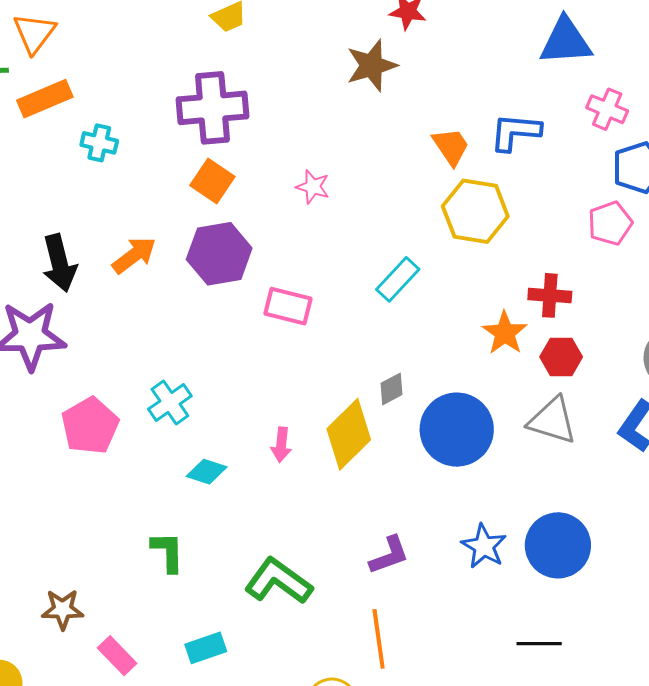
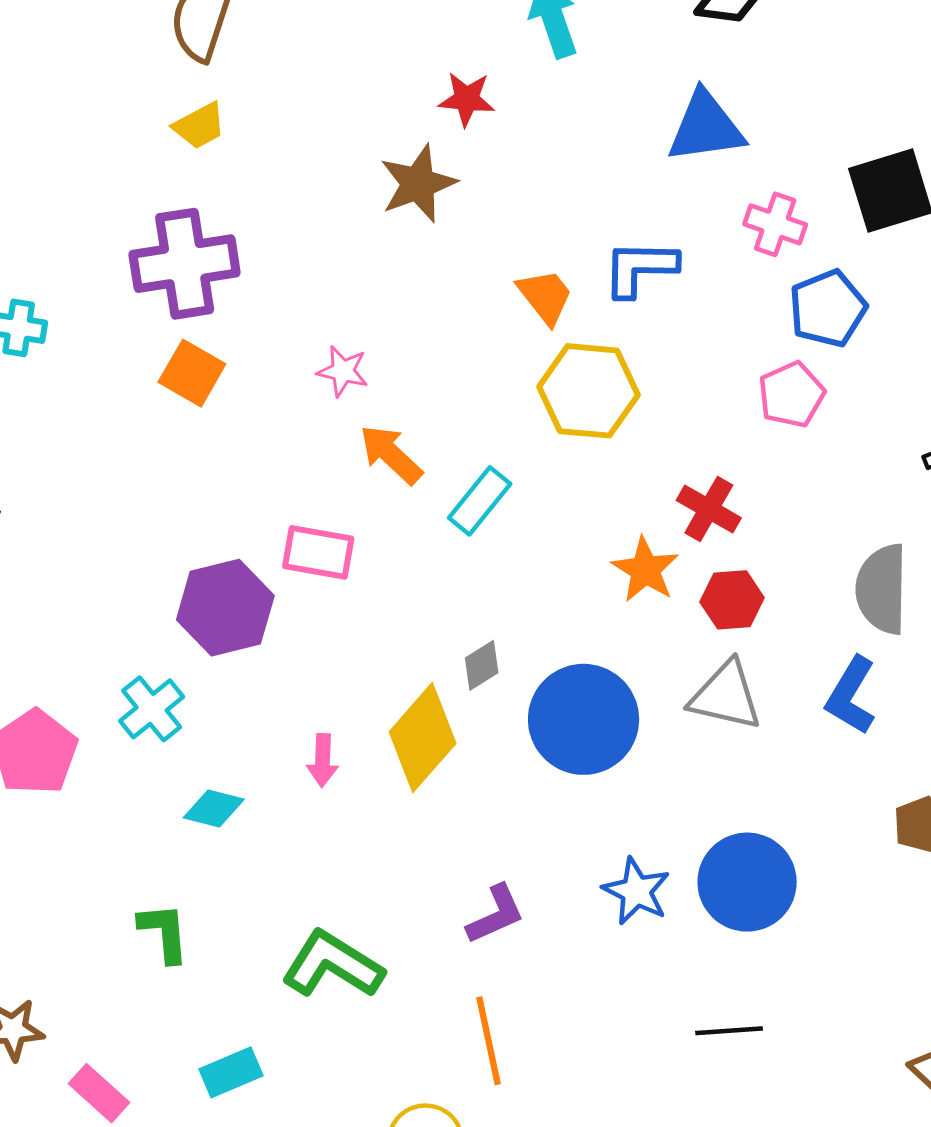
purple hexagon: (219, 254) -> (225, 608), moved
orange arrow: (134, 255) -> (391, 454), moved, turned -96
red cross: (550, 295) -> (709, 509), turned 30

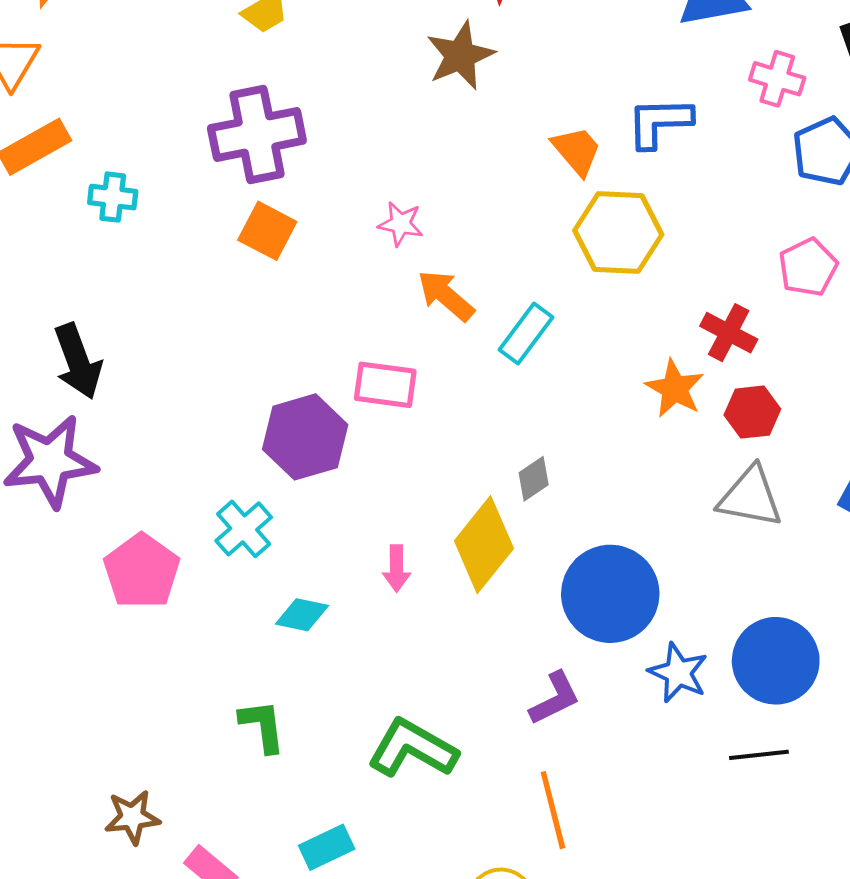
pink pentagon: (791, 395) -> (808, 267), moved
blue circle: (584, 719) -> (610, 594), moved
black line: (729, 1031) -> (759, 755), moved

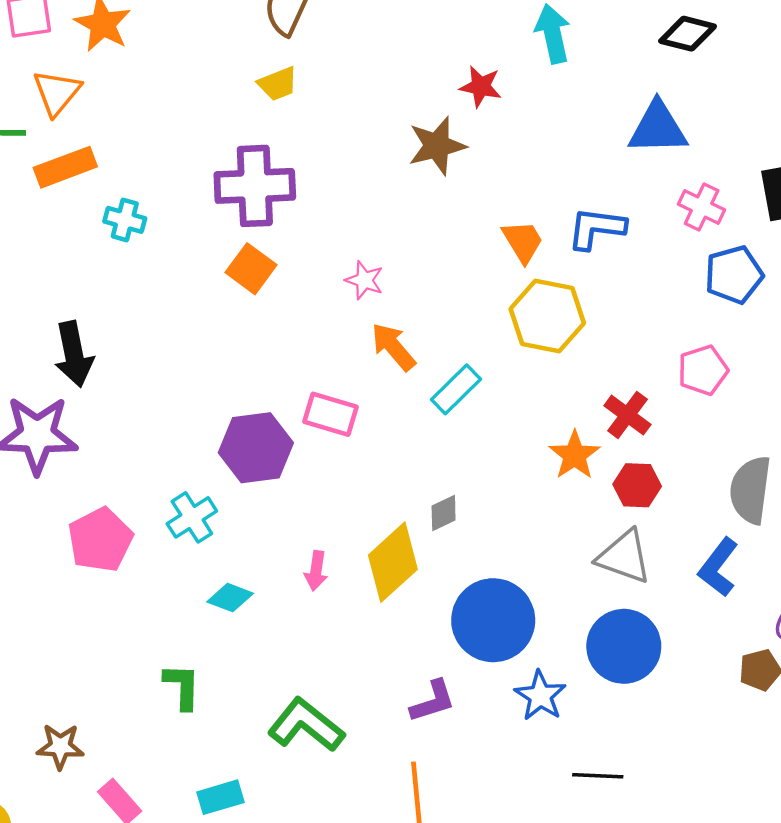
blue circle: (776, 661) -> (624, 646), moved

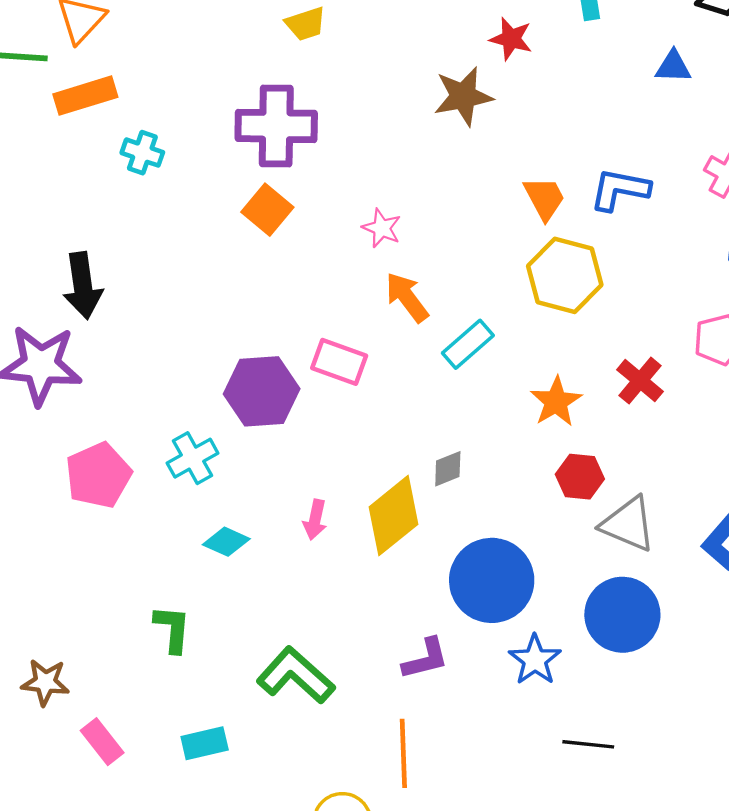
blue triangle: (658, 128) -> (673, 67), moved, size x0.6
orange star: (575, 455) -> (556, 402), moved
red hexagon: (637, 485) -> (580, 477), moved

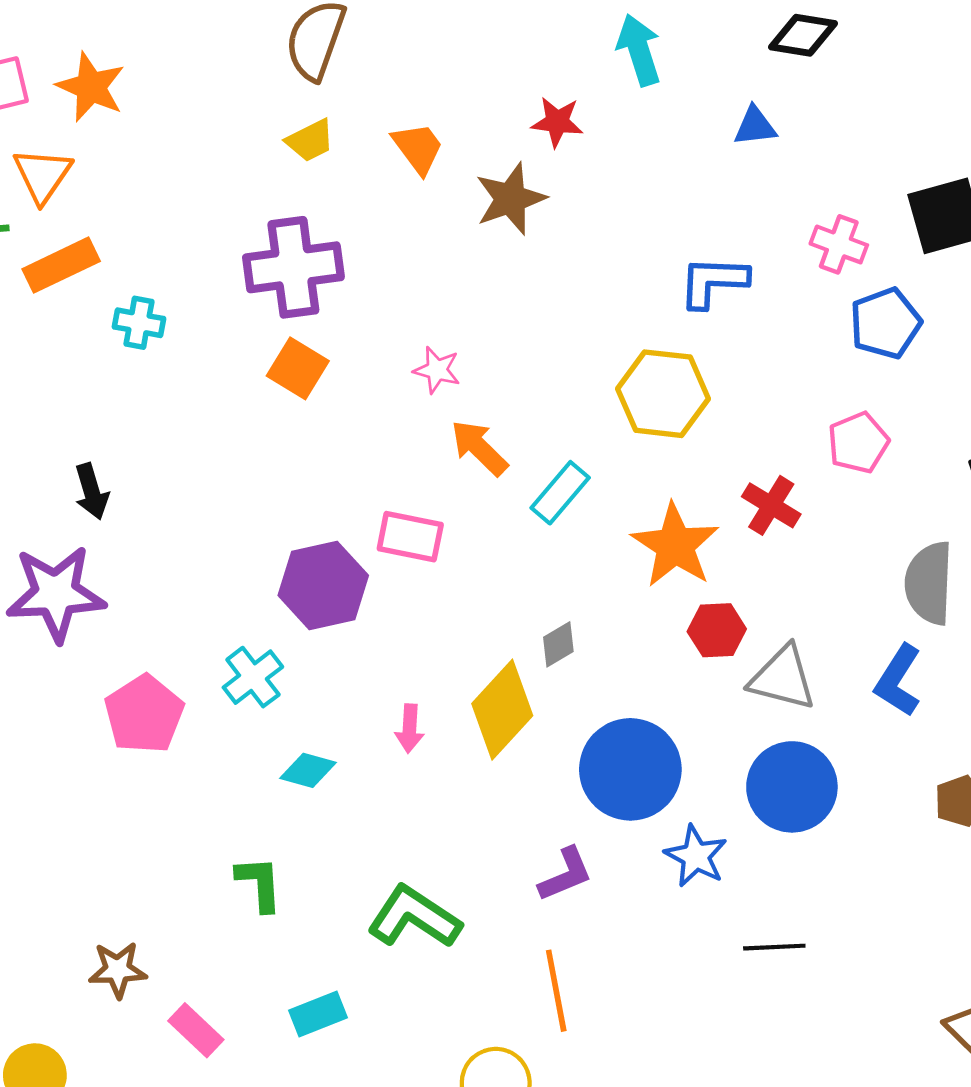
orange trapezoid: (544, 198) -> (418, 148), moved
black arrow: (83, 286) -> (92, 491), size x0.7
orange star: (556, 402) -> (675, 545), size x1.4

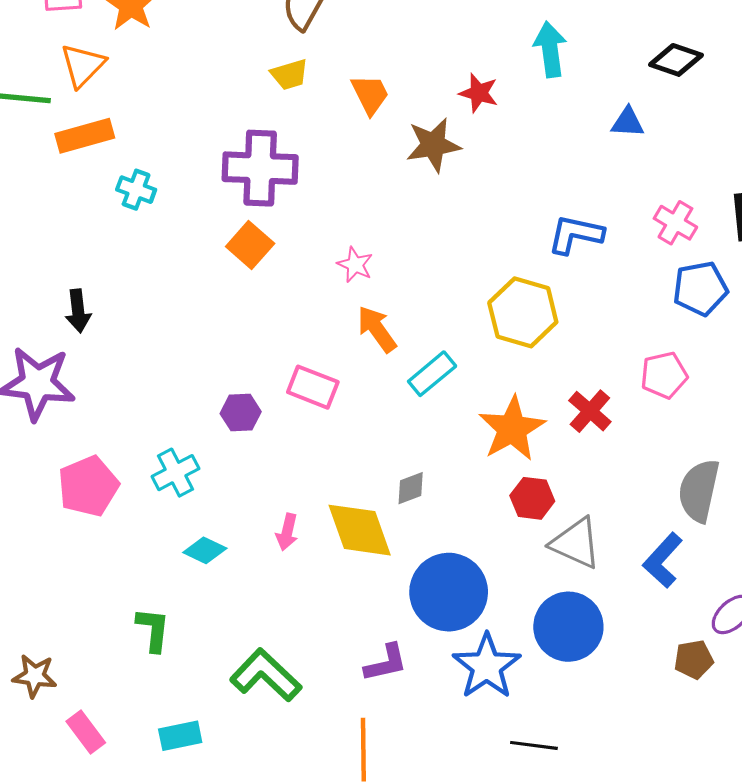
purple hexagon: (323, 585) -> (241, 413), size x0.6
yellow diamond: (502, 710) -> (360, 530), turned -72
blue star: (696, 856) -> (487, 666), size x1.4

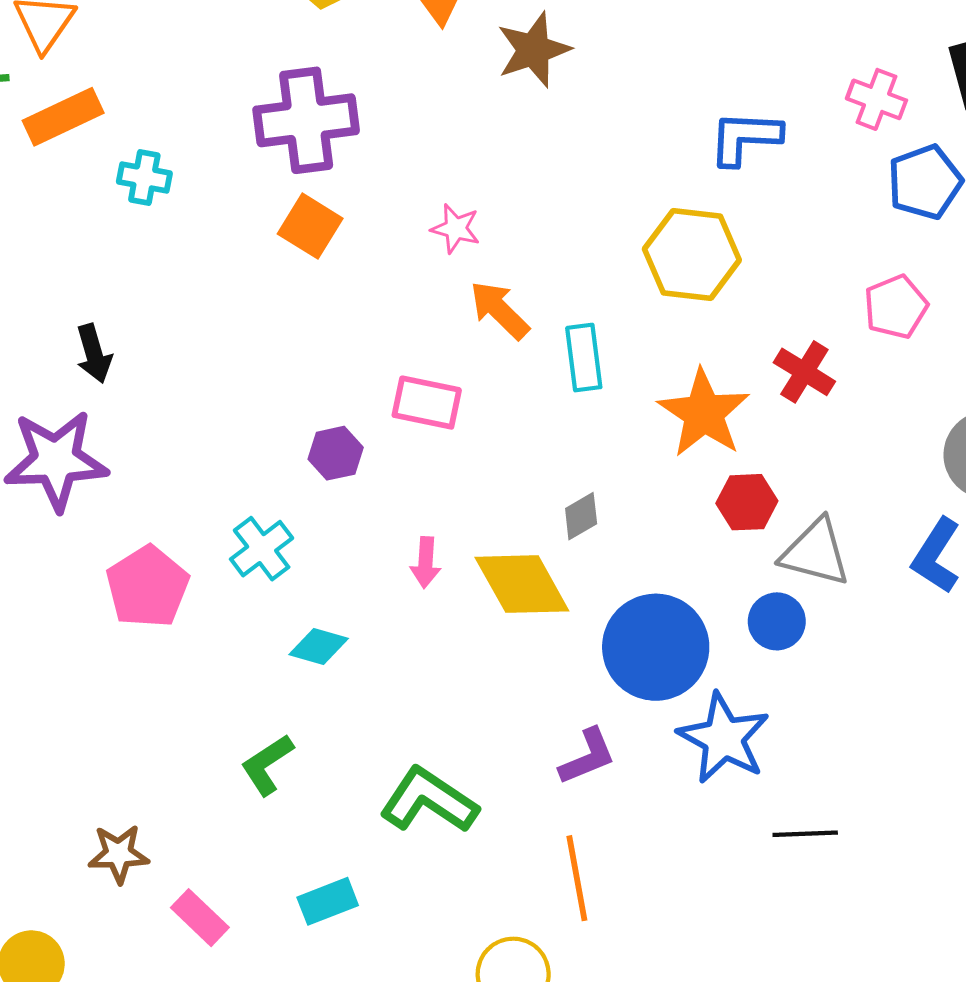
cyan rectangle: (432, 374) -> (584, 358), turned -48
pink arrow: (287, 532) -> (426, 562), moved
blue circle: (568, 627) -> (777, 621), moved, size x0.6
green L-shape: (153, 629) -> (267, 765), turned -120

